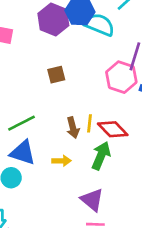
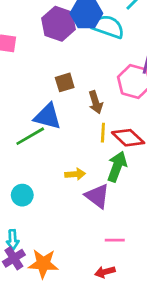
brown arrow: (73, 128) -> (96, 102), moved
blue triangle: (23, 153) -> (48, 116), moved
purple triangle: (92, 200) -> (97, 196), moved

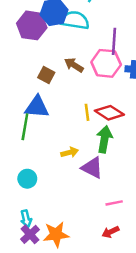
brown square: (65, 82) -> (46, 75), turned -35
brown arrow: (96, 102) -> (74, 65), moved, turned 150
green line: (30, 136) -> (25, 127), turned -40

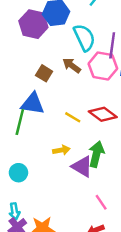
cyan semicircle: (75, 20) -> (84, 38), moved, turned 52
yellow line: (87, 112) -> (73, 117), moved, turned -56
green arrow: (104, 139) -> (96, 154), moved
pink line: (114, 203) -> (101, 202), turned 63

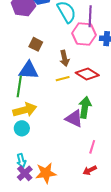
brown arrow: (72, 66) -> (65, 58), moved, turned -133
yellow line: (73, 117) -> (63, 79), turned -40
yellow arrow: (61, 150) -> (25, 110), moved, size x1.6
pink line: (101, 202) -> (92, 147), turned 56

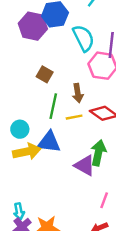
blue triangle: (29, 70) -> (49, 142), moved
green line: (19, 86) -> (53, 106), moved
cyan circle: (22, 128) -> (20, 129), moved

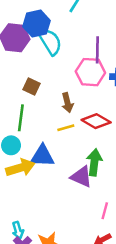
cyan semicircle: (83, 38) -> (50, 42), moved
green line: (53, 106) -> (21, 118), moved

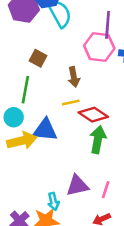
red diamond: (96, 121) -> (93, 115), moved
purple triangle: (81, 177) -> (77, 186), moved, turned -40
cyan arrow: (18, 230) -> (53, 201), moved

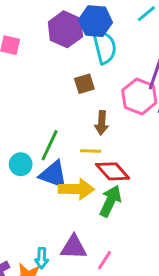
brown square: (38, 58) -> (84, 84), moved, turned 30
green line: (25, 90) -> (50, 145), moved
cyan circle: (14, 117) -> (21, 164), moved
yellow arrow: (22, 141) -> (76, 189), moved

